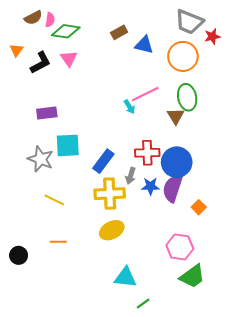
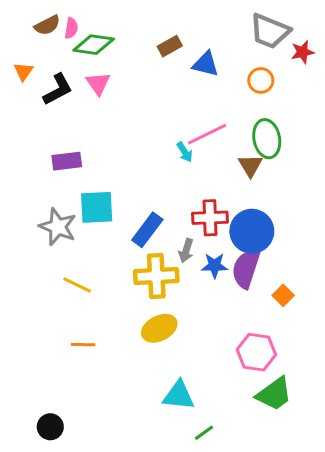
orange circle: (183, 56) -> (261, 80), size x0.6
black circle: (19, 255) -> (50, 427), moved

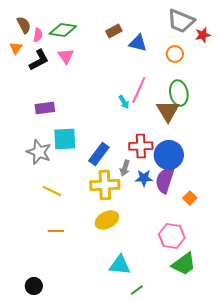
brown semicircle: (47, 25) -> (24, 25), moved, turned -90
pink semicircle: (71, 28) -> (38, 35), moved
pink line: (207, 134) -> (139, 90), turned -40
brown triangle: (250, 166) -> (168, 111), size x1.4

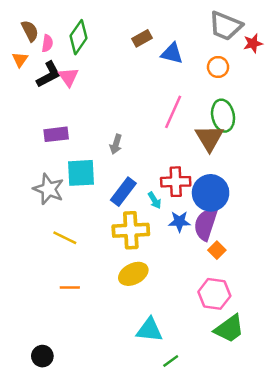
green diamond: (63, 30) -> (78, 37), turned -64
pink triangle: (66, 56) -> (69, 77), moved
cyan arrow: (124, 102) -> (154, 200), moved
gray arrow: (125, 168) -> (116, 144), moved
orange square: (190, 198) -> (217, 250), moved

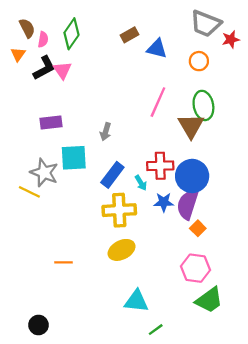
yellow line: (65, 238) -> (29, 192), moved

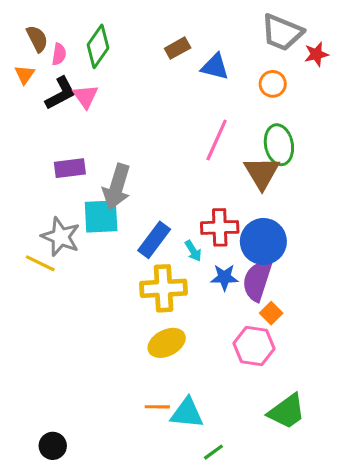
gray arrow: (106, 132) -> (117, 187), moved, size x1.8
orange line: (64, 262) -> (157, 407), moved
pink hexagon: (195, 268) -> (254, 346), moved

